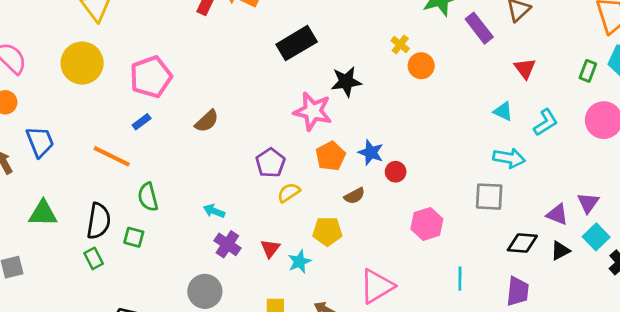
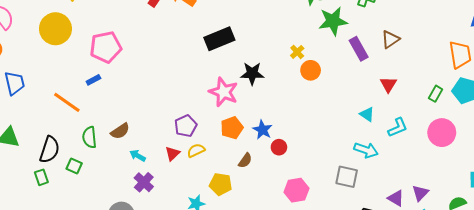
brown semicircle: (207, 121) -> (120, 131), moved
brown semicircle: (354, 196) -> (245, 161), turned -35
red triangle: (270, 248) -> (172, 154), moved

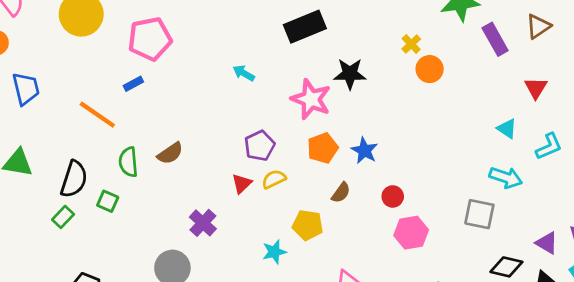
red circle: (279, 147) -> (393, 196), moved
cyan arrow: (138, 156) -> (244, 73), moved
green rectangle: (41, 177) -> (63, 217), turned 63

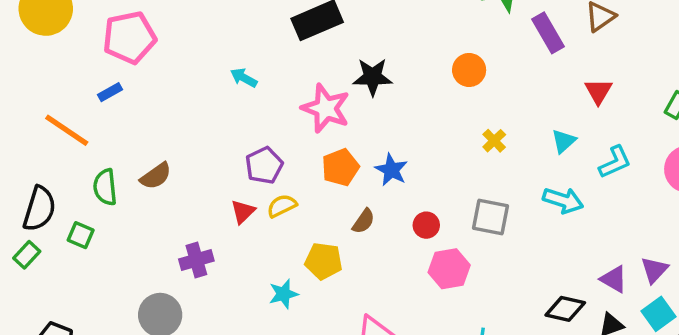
yellow cross: (411, 44) -> (494, 141), moved
cyan triangle: (507, 129) -> (564, 141), turned 45
gray square: (479, 214) -> (491, 217), moved
purple cross: (203, 223) -> (196, 260), turned 32

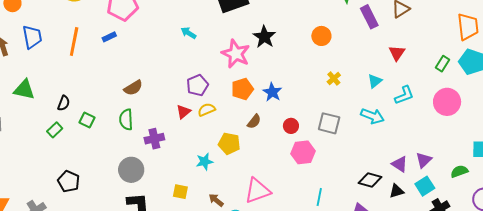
black star: (373, 77) -> (264, 37), turned 30
orange line: (67, 130) -> (74, 41), moved, turned 64
green semicircle: (105, 187) -> (126, 120), moved
black semicircle: (39, 209) -> (64, 103), size x0.6

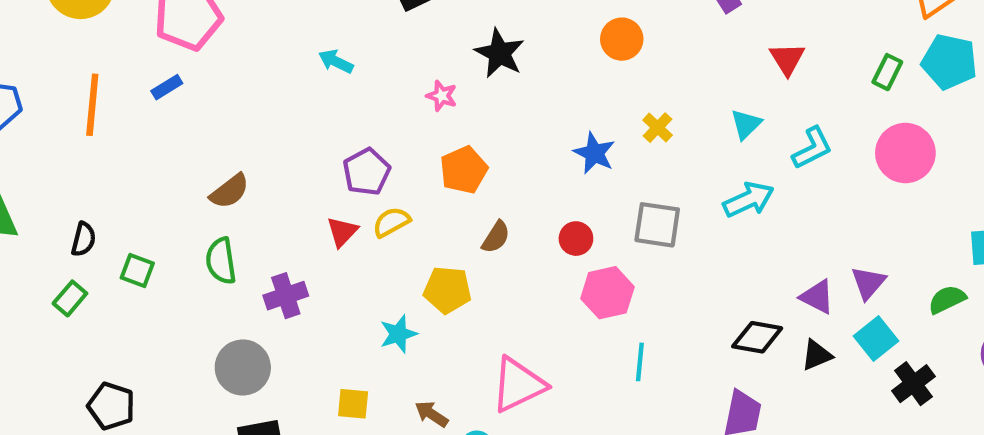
pink star: (236, 54) -> (442, 96), size x0.5
blue star: (272, 92) -> (594, 153), moved
cyan arrow: (372, 116) -> (748, 200), turned -40
cyan line: (319, 197) -> (640, 362), moved

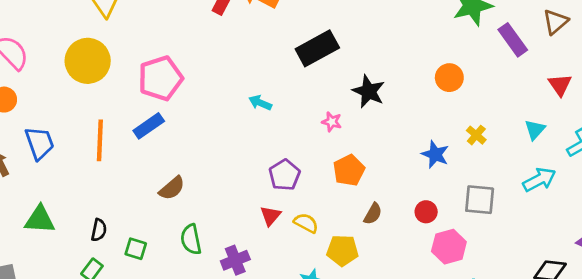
blue rectangle: (167, 87) -> (149, 126), size x1.5
brown semicircle: (230, 191) -> (172, 188), moved
yellow semicircle: (391, 222) -> (306, 223), moved, turned 60

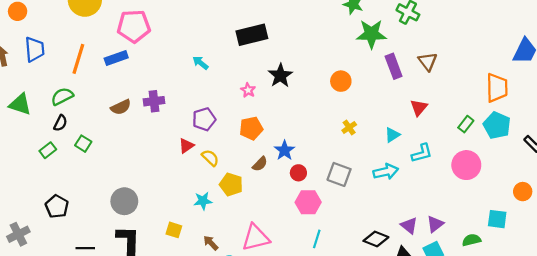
brown triangle: (555, 22) -> (428, 61), turned -42
blue star: (435, 154) -> (284, 150), moved
green semicircle: (191, 239) -> (62, 96), moved, turned 60
purple cross: (235, 260) -> (154, 101), moved

